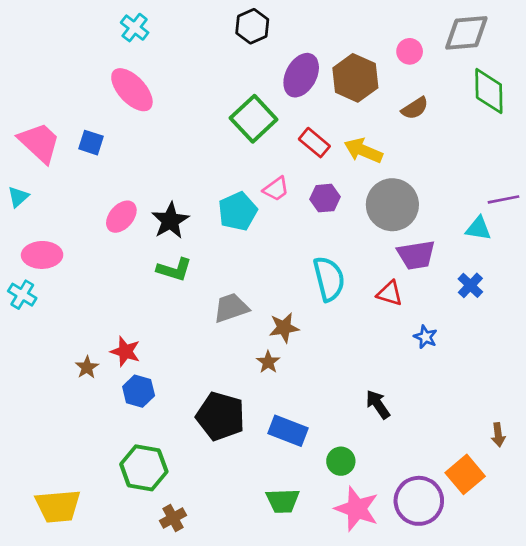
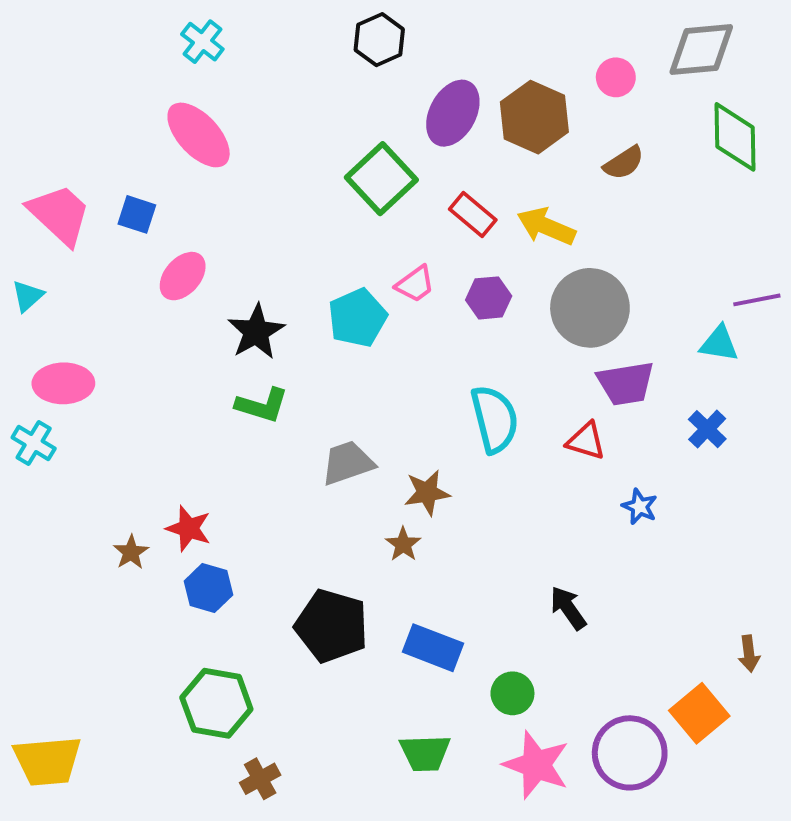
pink ellipse: (121, 217) -> (183, 276), moved
yellow trapezoid: (58, 506) -> (47, 761), moved

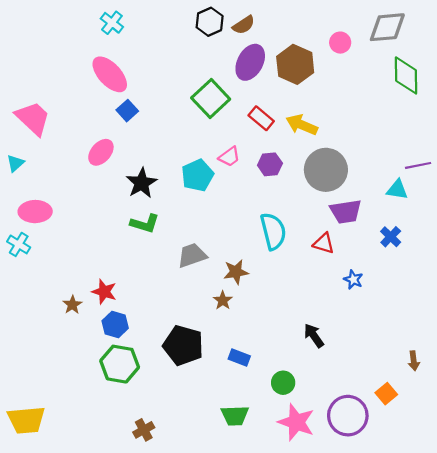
brown semicircle: (624, 163) -> (244, 25), moved
blue square: (137, 214) -> (127, 111), moved, turned 30
blue rectangle: (433, 648) -> (239, 357), size x0.7
green hexagon: (216, 703) -> (120, 364), moved
orange square: (699, 713) -> (386, 394), size x0.7

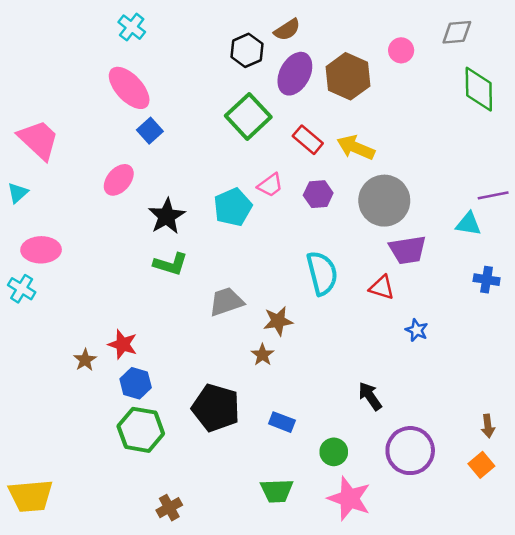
black hexagon: (210, 22) -> (247, 50), moved
gray diamond: (387, 27) -> (457, 32), size x0.7
blue cross: (391, 237) -> (487, 280), moved, turned -35
orange square: (386, 394) -> (481, 465), moved
purple circle: (348, 416) -> (410, 451), moved

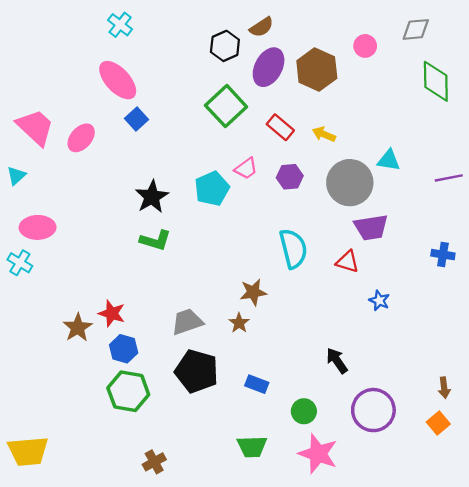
yellow arrow: (356, 147) -> (324, 134), size x0.7
pink ellipse: (119, 180) -> (81, 138), moved
cyan triangle: (468, 224) -> (389, 160), moved
gray trapezoid: (226, 302) -> (187, 322), moved
brown star: (85, 360) -> (78, 328), size x1.4

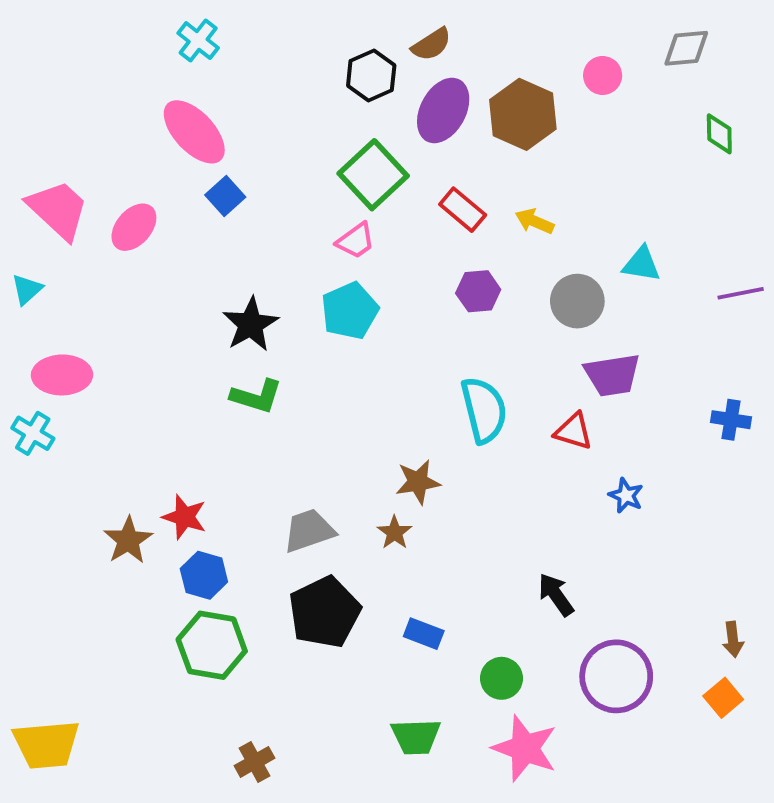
green diamond: (436, 81) -> (719, 134), size x0.6
pink trapezoid: (246, 168) -> (356, 241), moved
gray circle: (350, 183) -> (577, 301), size x0.7
black pentagon: (197, 371) -> (325, 612), turned 30

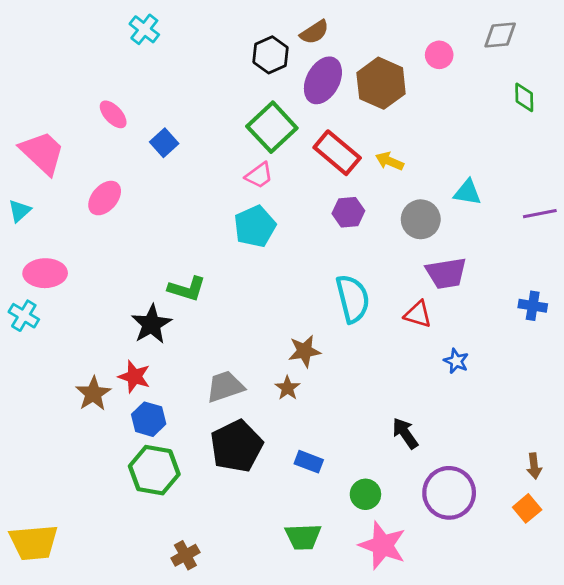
pink ellipse: (194, 132) -> (113, 114), moved, size x0.6
red rectangle: (463, 210) -> (337, 153), size x1.4
pink ellipse: (134, 227) -> (105, 198), moved
black star: (251, 324) -> (151, 324), moved

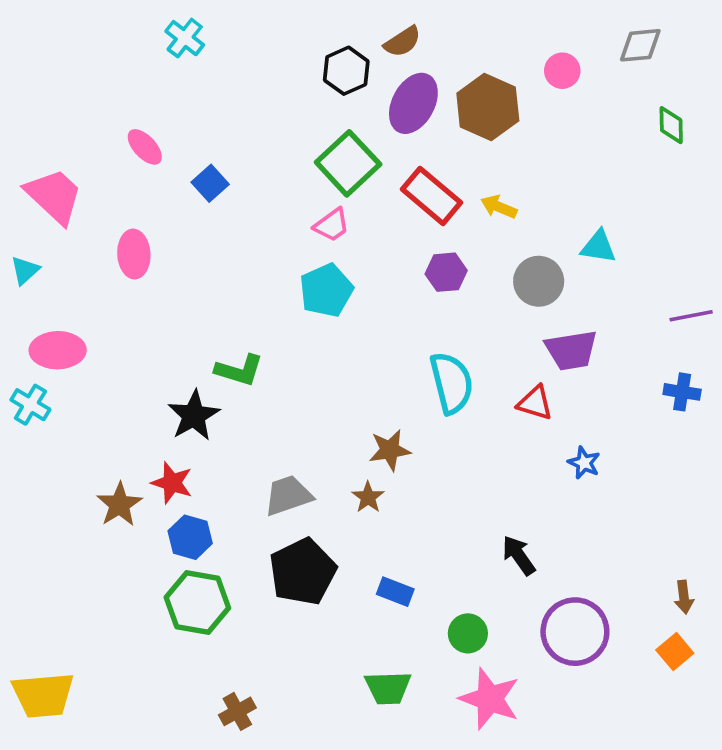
pink ellipse: (105, 198) -> (134, 254), turned -44
purple line: (540, 214) -> (691, 316), moved

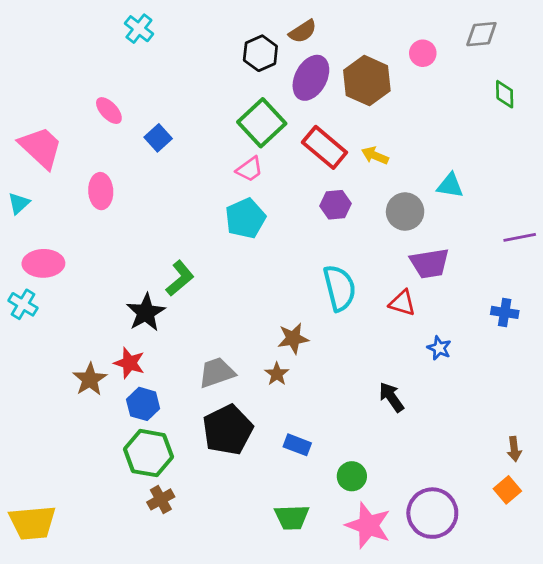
green L-shape: (239, 370) -> (180, 278), turned -57
blue cross: (682, 392) -> (505, 312), moved
black arrow: (519, 555) -> (391, 397), moved
purple circle: (575, 632) -> (432, 513), moved
brown cross: (237, 711) -> (161, 499), moved

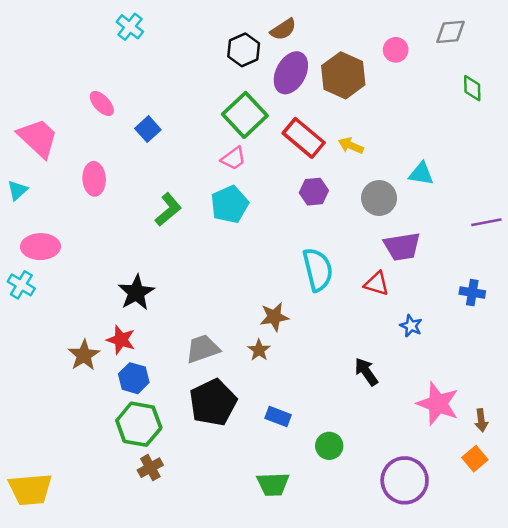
green L-shape: (180, 278) -> (168, 210), moved
pink star: (368, 525) -> (438, 404), moved

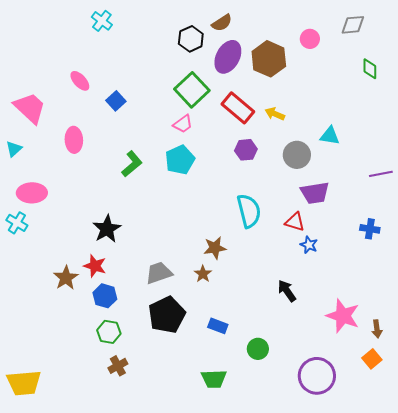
blue star: (411, 326) -> (309, 245), moved
green hexagon: (139, 424) -> (109, 332), size x0.7

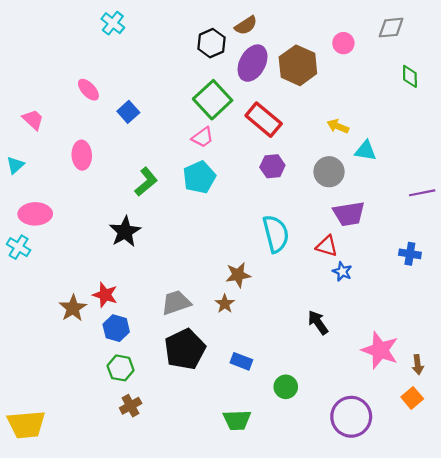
pink trapezoid: (30, 108) -> (33, 120), size x0.6
yellow arrow: (275, 114) -> (338, 126), moved
black star: (107, 229) -> (125, 232), moved

